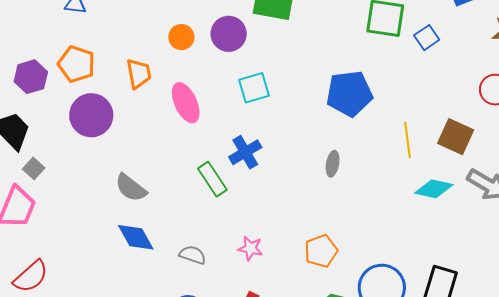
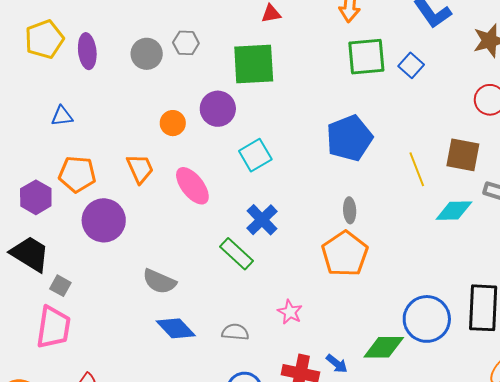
pink star: (250, 248) -> (290, 312), turned 30
orange pentagon: (321, 251) -> (345, 254), moved, size x1.4

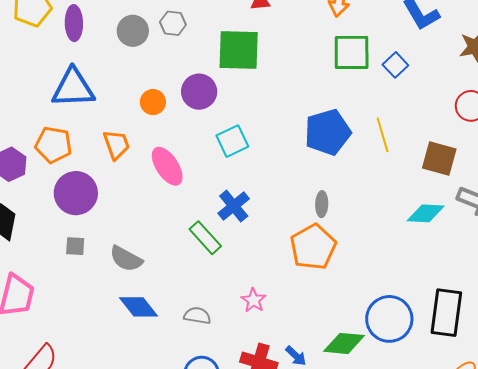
blue triangle: (62, 116) -> (73, 88), moved, size x2.0
yellow line: (417, 169) -> (383, 135), moved
gray square: (60, 286) -> (75, 246), moved, turned -30

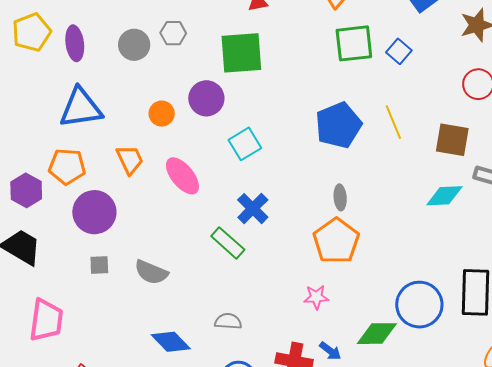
pink star: (254, 300) -> (316, 297), moved, turned -30
blue diamond: (138, 307) -> (171, 342), moved

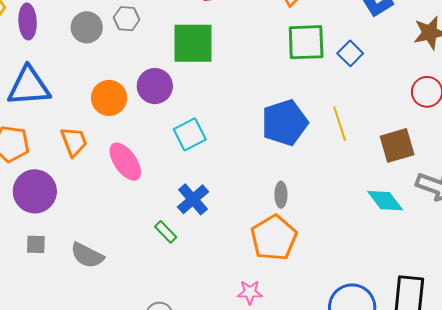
orange circle: (162, 114) -> (109, 98), size x1.4
brown square: (452, 140) -> (397, 145), turned -30
cyan diamond: (444, 196) -> (385, 201), turned 51
green rectangle: (228, 243) -> (166, 232), size x0.7

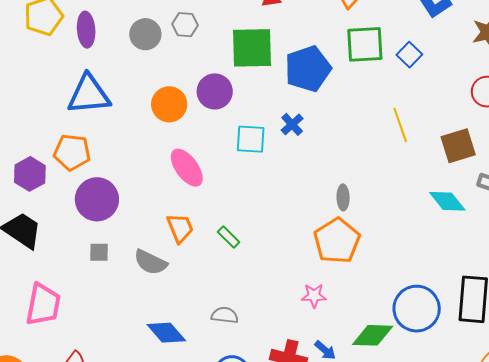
blue pentagon: (285, 123) -> (308, 69), moved
cyan square: (190, 134) -> (251, 139), turned 32
orange trapezoid: (74, 142) -> (180, 228), moved
blue cross: (193, 199) -> (292, 124), moved, size x0.7

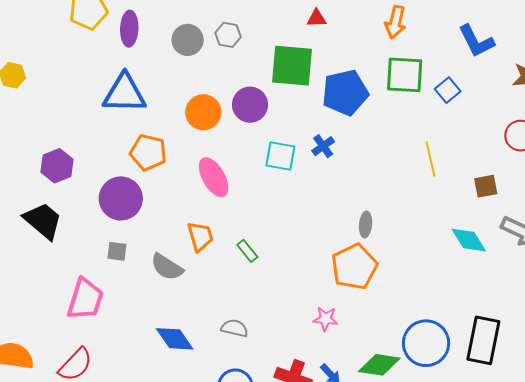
brown square: (458, 146) -> (486, 186), size x0.7
orange pentagon: (72, 152) -> (148, 152), moved
pink trapezoid: (43, 305) -> (85, 299), moved

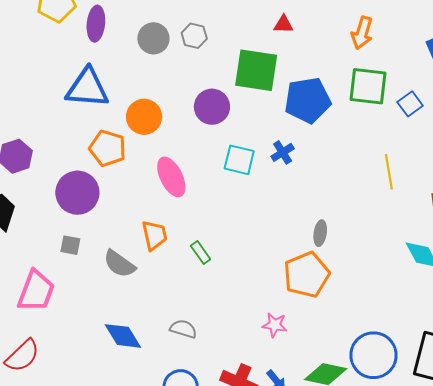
orange circle: (203, 112) -> (144, 117), moved

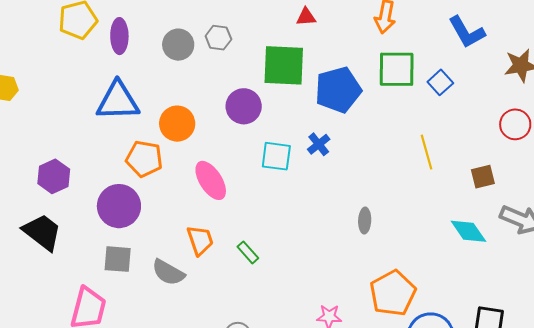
gray square: (70, 245) -> (118, 259), size x1.4
orange pentagon: (307, 275) -> (393, 293), moved

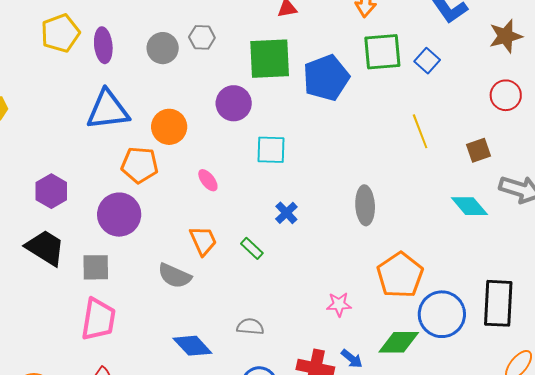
blue cross: (319, 144) -> (286, 213), moved
pink ellipse: (211, 180) -> (208, 180), size x0.6
gray ellipse: (365, 221) -> (365, 205), size x1.5
gray square: (118, 259) -> (96, 267), moved

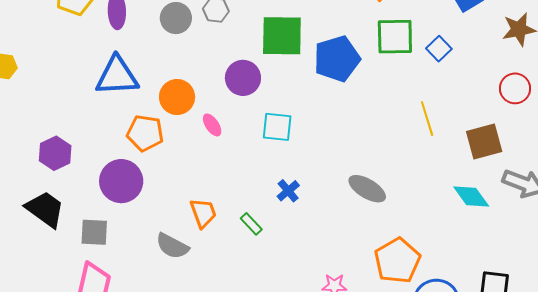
brown square: (479, 150) -> (484, 141), size x1.5
pink ellipse: (208, 180) -> (212, 125), moved
gray ellipse: (365, 205) -> (367, 189), turned -60

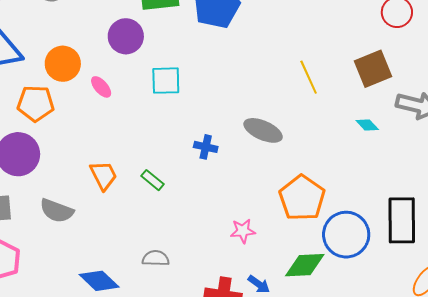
yellow line: (427, 119) -> (309, 77), moved
blue cross: (288, 191) -> (206, 147), moved, turned -30
cyan diamond: (471, 196) -> (367, 125), size x0.6
gray semicircle: (172, 246) -> (57, 211), moved

